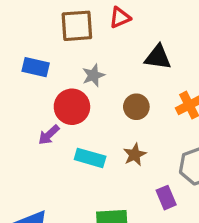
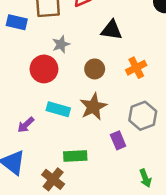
blue rectangle: (36, 67) -> (17, 22), moved
purple arrow: (49, 135) -> (26, 125), moved
brown star: (135, 155) -> (93, 107), size x1.5

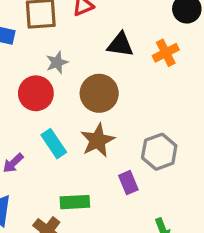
orange cross: (136, 68) -> (166, 53), moved
brown circle: (95, 69) -> (99, 93), size x1.5
cyan rectangle: (58, 109) -> (54, 144), turned 40

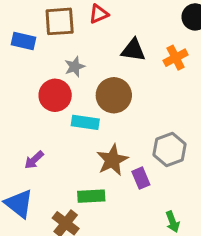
brown star: (98, 140) -> (112, 160), moved
cyan rectangle: (54, 144) -> (85, 122), moved, turned -48

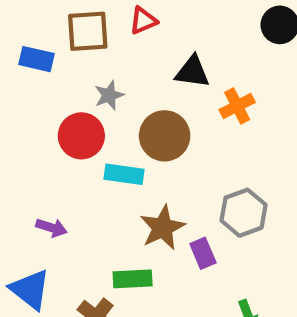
orange cross: (176, 58) -> (237, 106), moved
purple arrow: (34, 160) -> (51, 228), turned -120

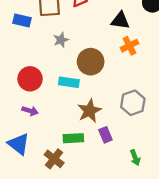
black triangle: (192, 72) -> (120, 21), moved
red circle: (81, 136) -> (30, 79), moved
purple rectangle: (203, 253) -> (105, 135), moved

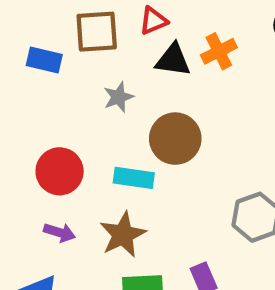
black triangle: (120, 21) -> (173, 60), moved
orange cross: (129, 46) -> (219, 51), moved
brown star: (89, 111) -> (123, 235), moved

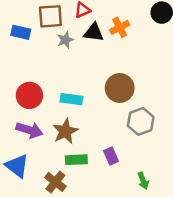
gray star: (118, 97) -> (65, 40), moved
brown circle: (175, 139) -> (120, 88), moved
purple arrow: (60, 232) -> (29, 130), size x1.5

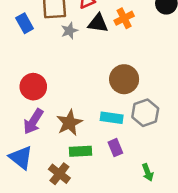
blue rectangle: (21, 32) -> (25, 23), turned 48
cyan rectangle: (71, 99) -> (112, 118), moved
purple arrow: (29, 130) -> (33, 121), turned 105

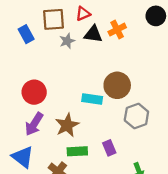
cyan rectangle: (112, 118) -> (92, 99), moved

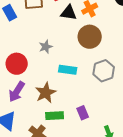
gray star: (67, 41) -> (46, 47), moved
brown circle: (117, 85) -> (90, 37), moved
gray hexagon: (136, 116) -> (104, 71), moved

